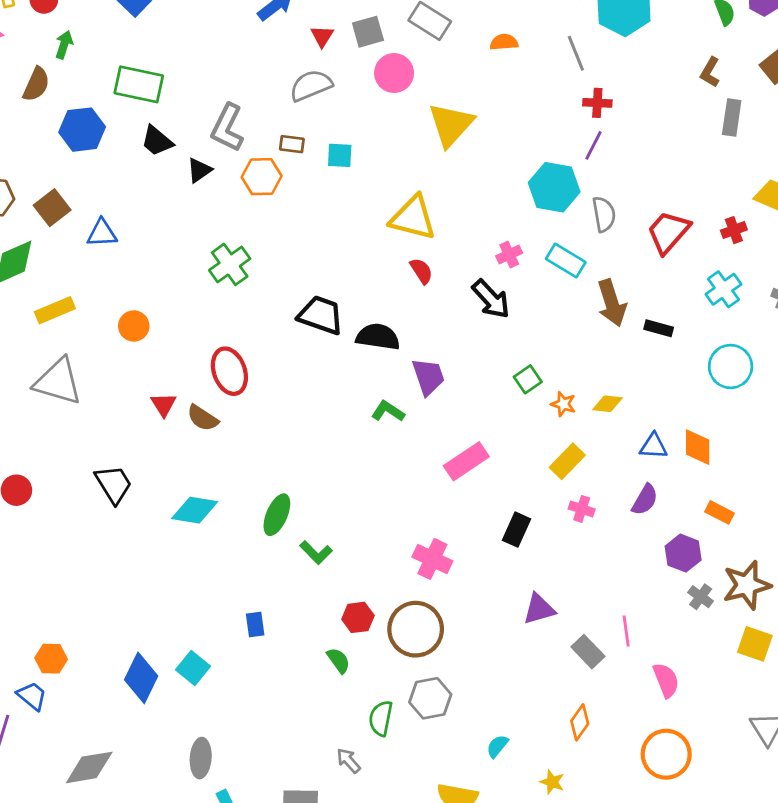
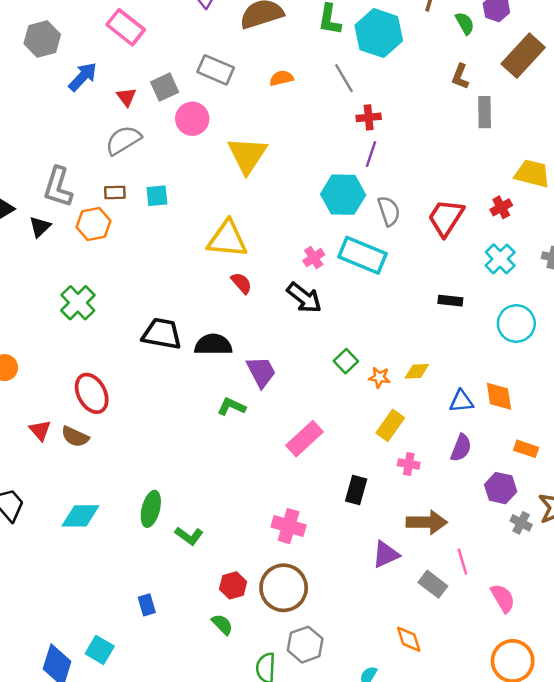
cyan rectangle: (566, 260) -> (363, 255), size x1.4
brown arrow: (612, 303) -> (427, 522), moved, turned -63
orange diamond: (580, 722) -> (409, 639), moved, turned -44

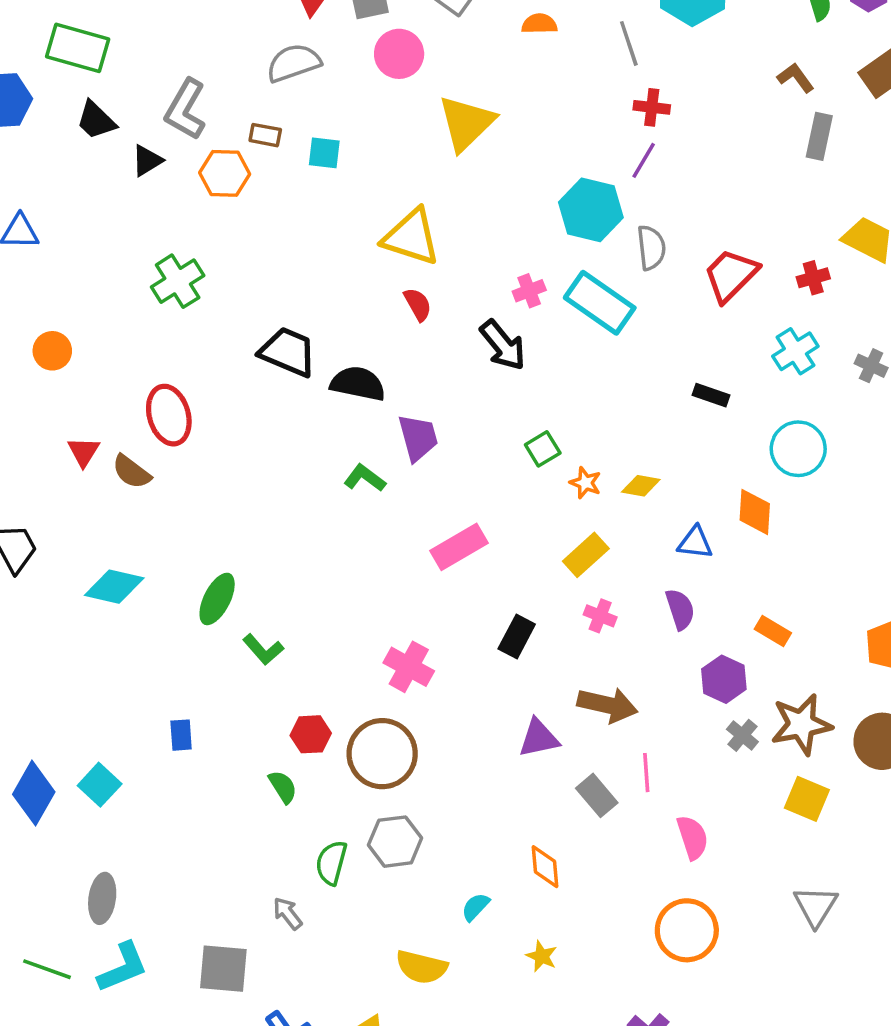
brown L-shape: (460, 77) -> (796, 78), turned 110
orange diamond: (499, 396) -> (755, 512), moved
purple semicircle: (461, 448) -> (680, 609), turned -52

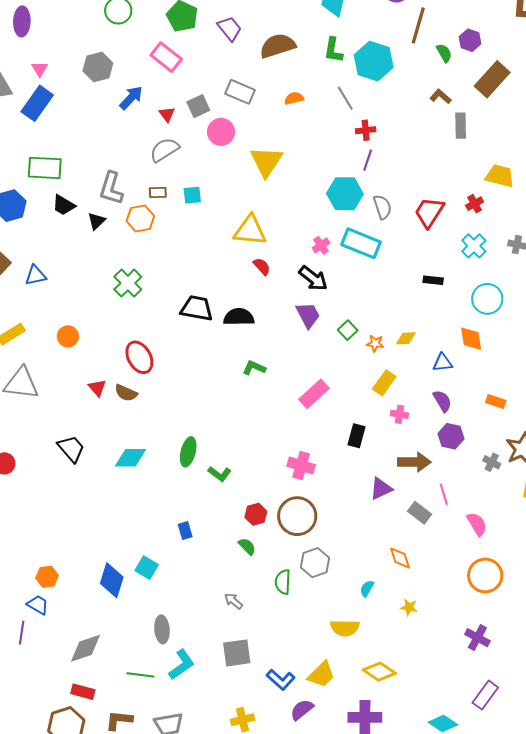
purple trapezoid: (418, 438) -> (308, 315), moved
purple hexagon: (724, 679) -> (451, 436), moved
gray arrow: (288, 913) -> (233, 601), moved

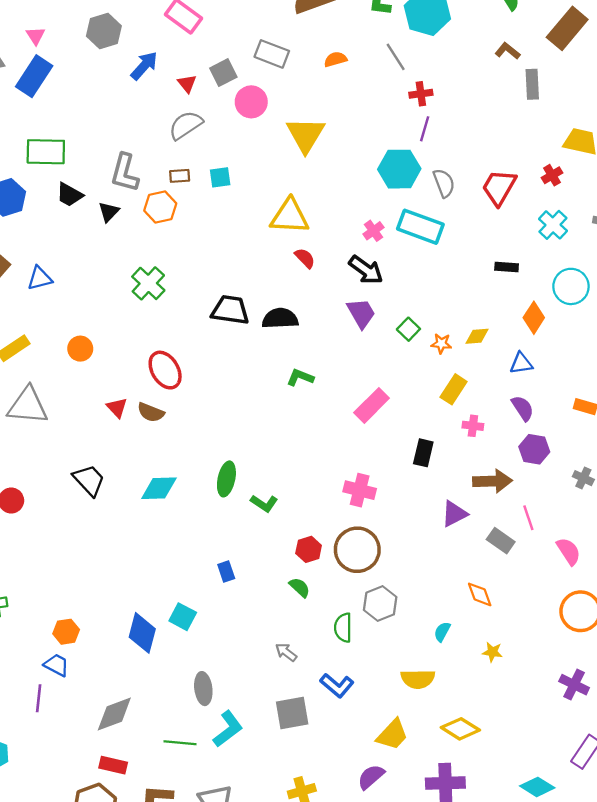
orange diamond: (471, 339) -> (534, 318), moved, turned 44
blue L-shape: (281, 680) -> (337, 685), moved

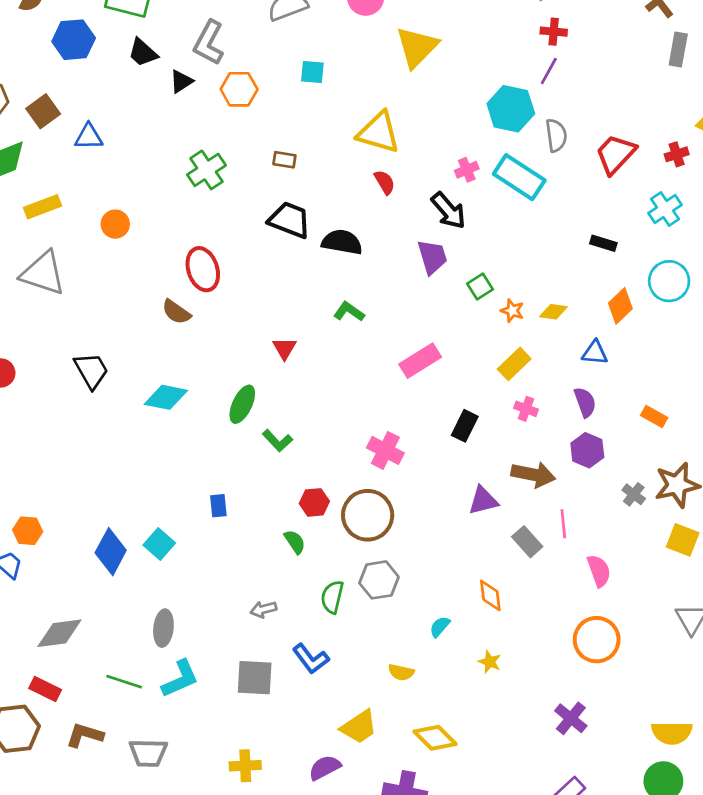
brown rectangle: (180, 176) -> (284, 160), moved
red triangle: (117, 408) -> (285, 348), moved
gray arrow: (286, 652) -> (263, 609), turned -65
yellow semicircle: (418, 679) -> (401, 672), size x0.7

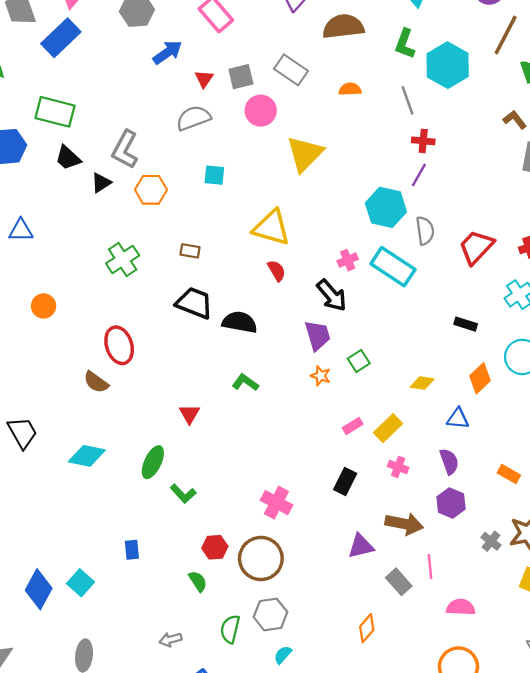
orange star: (512, 311) -> (321, 376), moved
pink rectangle: (420, 361) -> (353, 426), moved, size x0.6
pink semicircle: (599, 571) -> (461, 607), turned -68
orange diamond: (490, 595) -> (367, 628), turned 48
cyan semicircle: (440, 627) -> (283, 655), moved

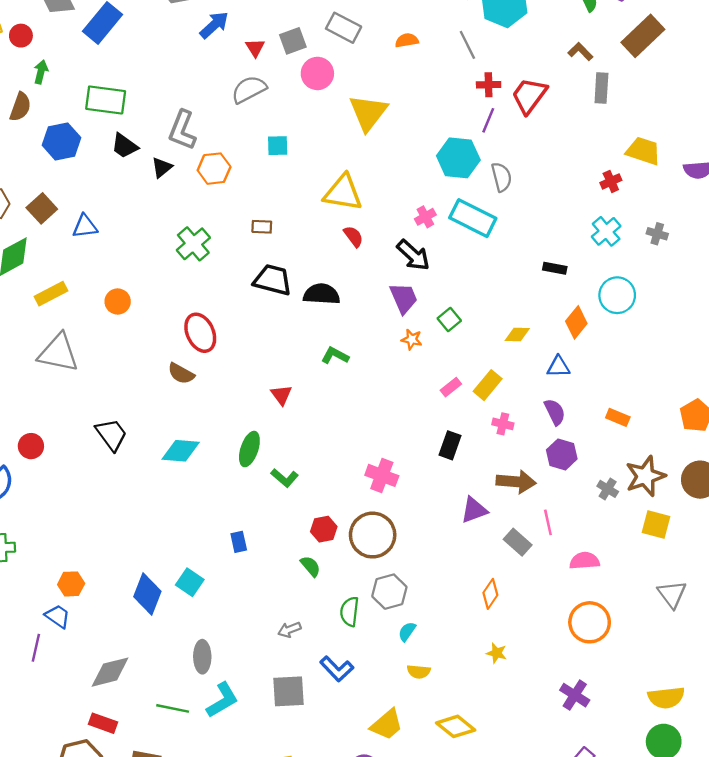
red trapezoid: (476, 247) -> (529, 96), moved

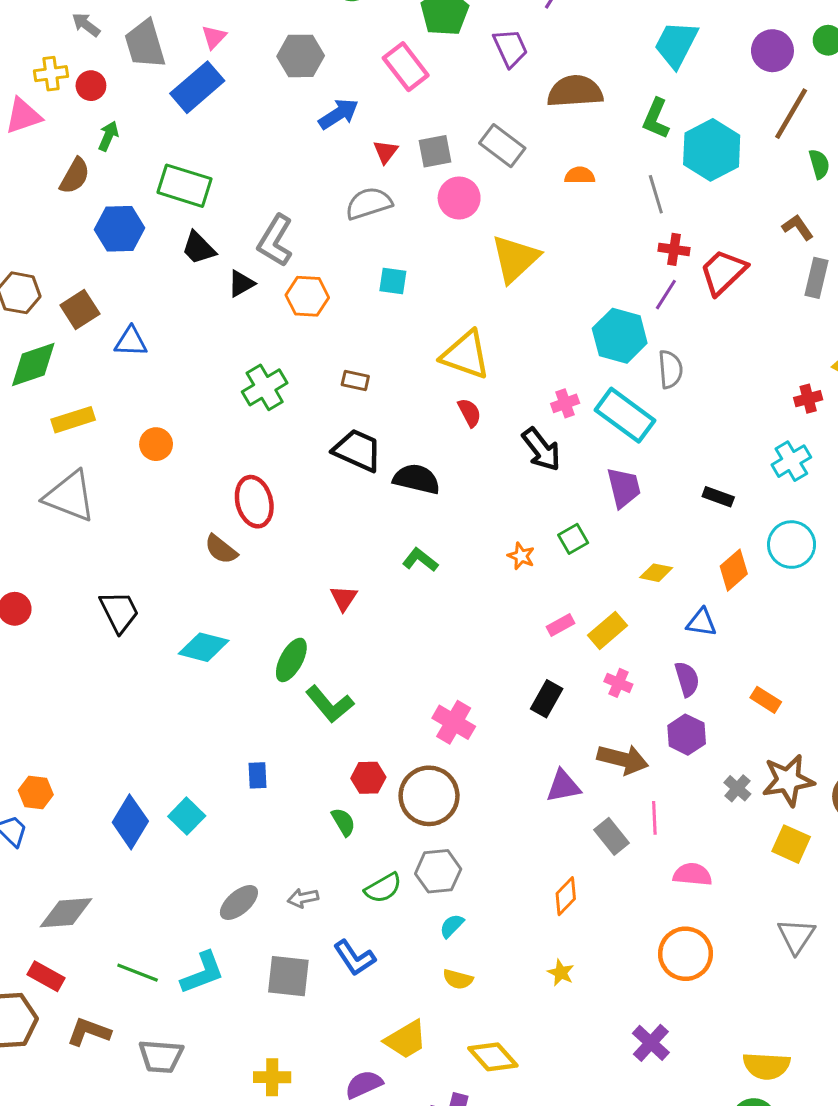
purple trapezoid: (404, 298) -> (624, 488), moved
green L-shape: (285, 478) -> (330, 704), size x1.4
green semicircle: (350, 612) -> (383, 888), turned -136
gray ellipse: (202, 657) -> (239, 902), moved, turned 40

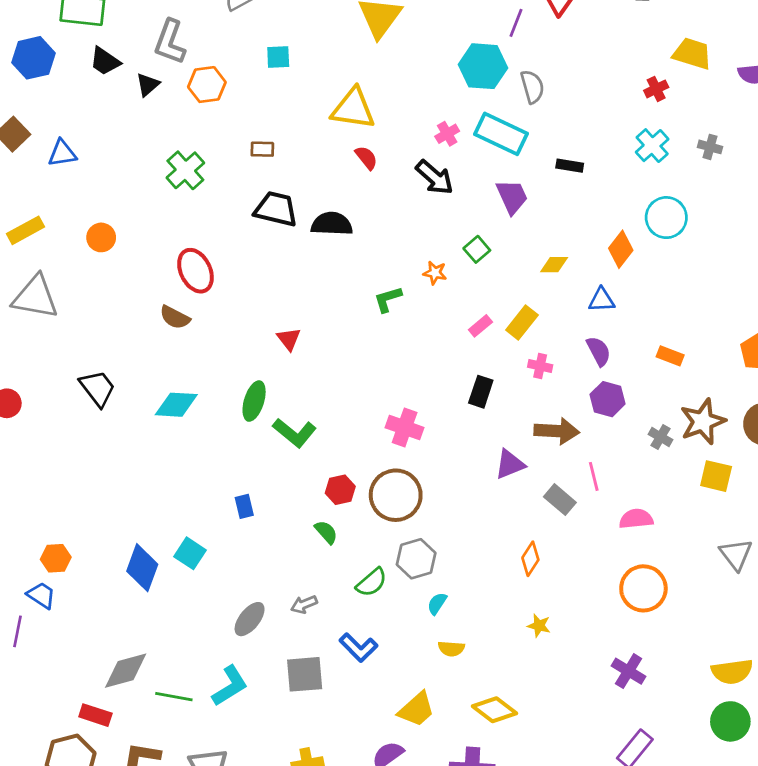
black rectangle: (718, 497) -> (570, 166), moved
green L-shape: (420, 560) -> (388, 299), moved, turned -44
gray diamond: (66, 913) -> (126, 671), moved

